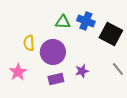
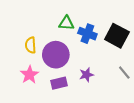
blue cross: (86, 21) -> (87, 34), moved
pink star: (18, 72) -> (29, 75), moved

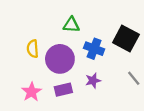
blue cross: (87, 34) -> (94, 49), moved
pink star: (29, 75) -> (32, 92), moved

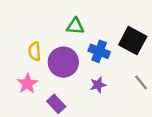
purple rectangle: (63, 90) -> (56, 104), moved, turned 60
pink star: (32, 92) -> (27, 84), moved

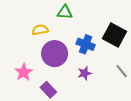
green triangle: (75, 26) -> (65, 12), moved
yellow semicircle: (35, 51) -> (40, 30), moved, turned 84

